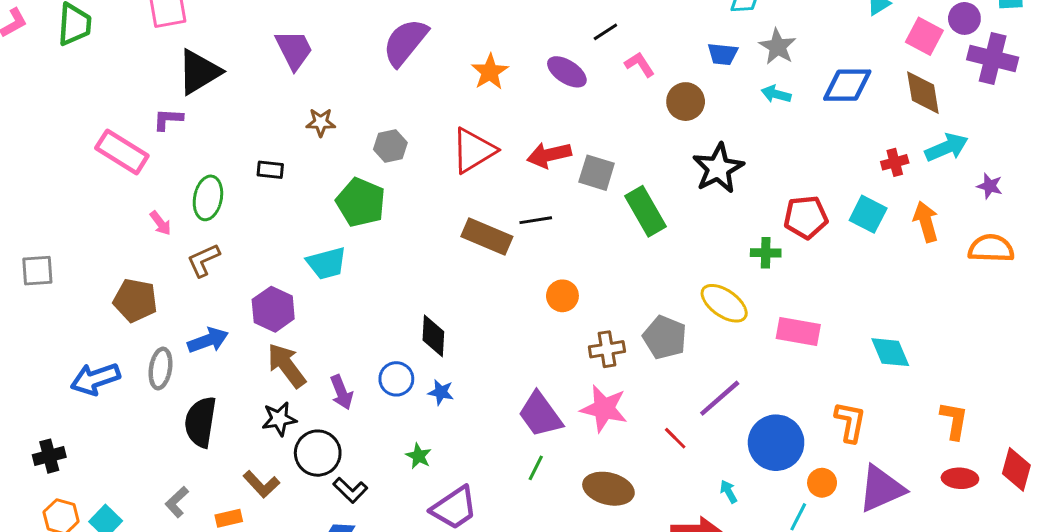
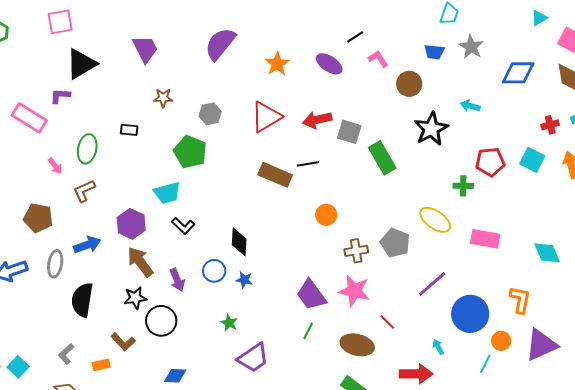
cyan arrow: (776, 94) -> (470, 106), moved
red line: (675, 438) -> (387, 322), moved
black L-shape: (350, 490) -> (183, 226), moved

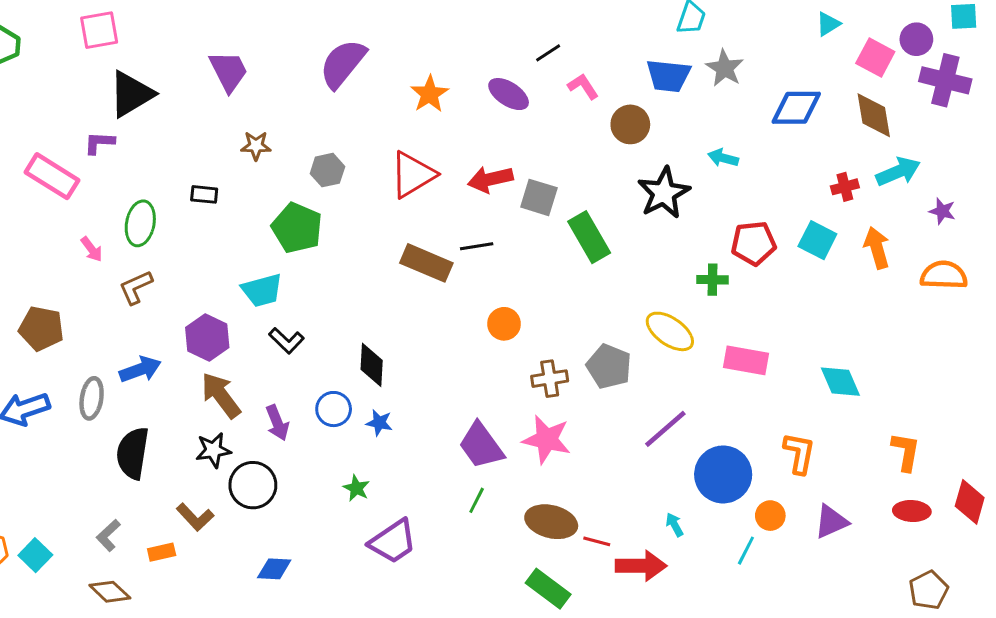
blue trapezoid: (434, 52) -> (668, 76), size x1.4
brown pentagon: (38, 218) -> (41, 328), moved
red line: (387, 322) -> (597, 541), moved, turned -30
purple triangle: (541, 345) -> (831, 522), size x0.7

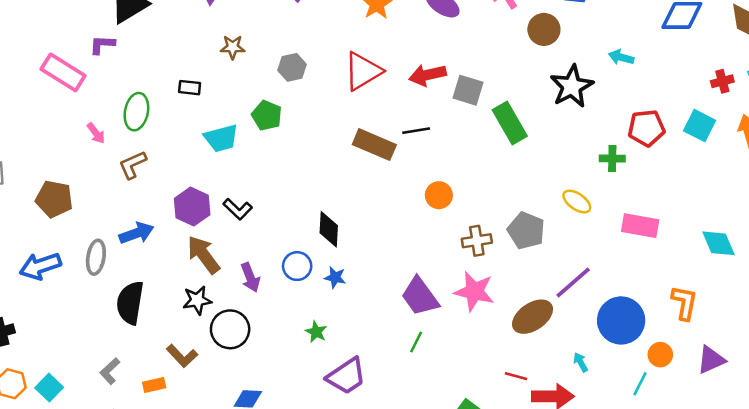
green pentagon: (297, 228) -> (267, 115), size x0.7
cyan trapezoid: (262, 290) -> (221, 138), moved
yellow ellipse: (670, 331) -> (577, 202), size x0.7
black L-shape: (286, 341) -> (238, 209), moved
brown ellipse: (551, 522) -> (533, 317), moved, turned -48

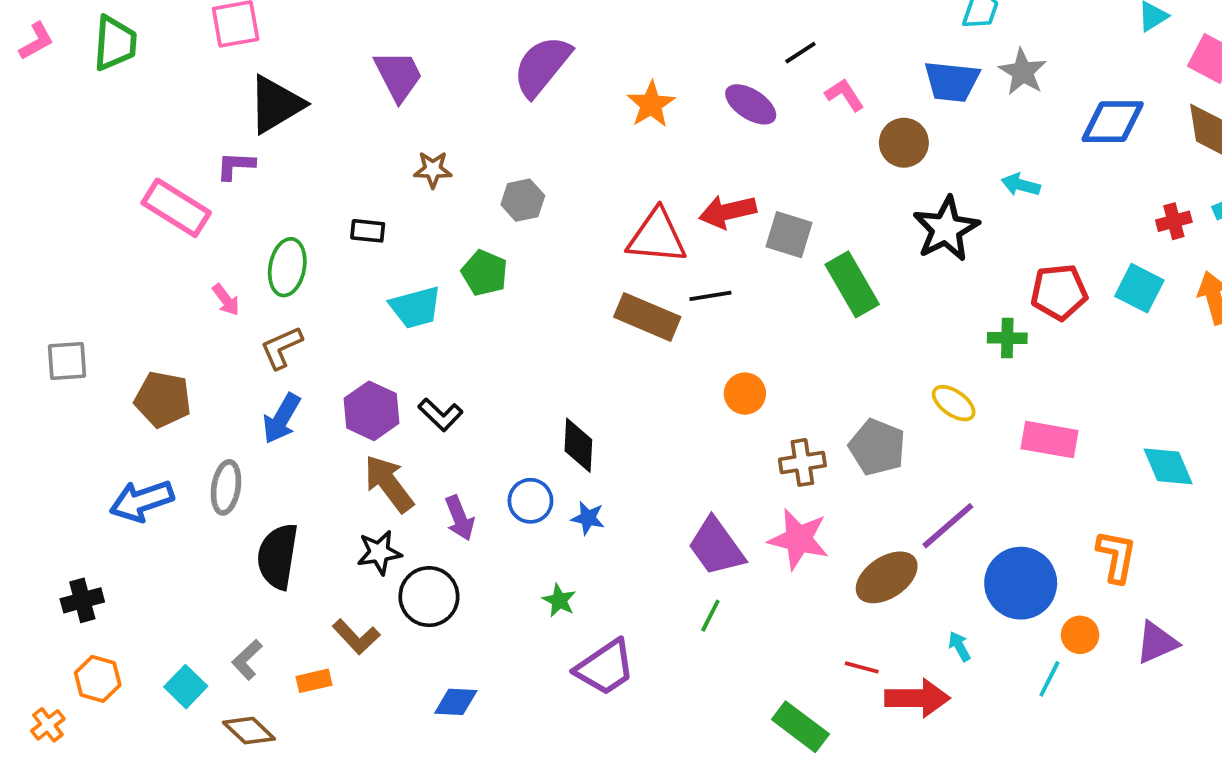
red triangle: (363, 71) -> (657, 237), moved, turned 36
blue arrow: (136, 233) -> (282, 418), moved, turned 140
cyan square: (49, 388) -> (186, 687), moved

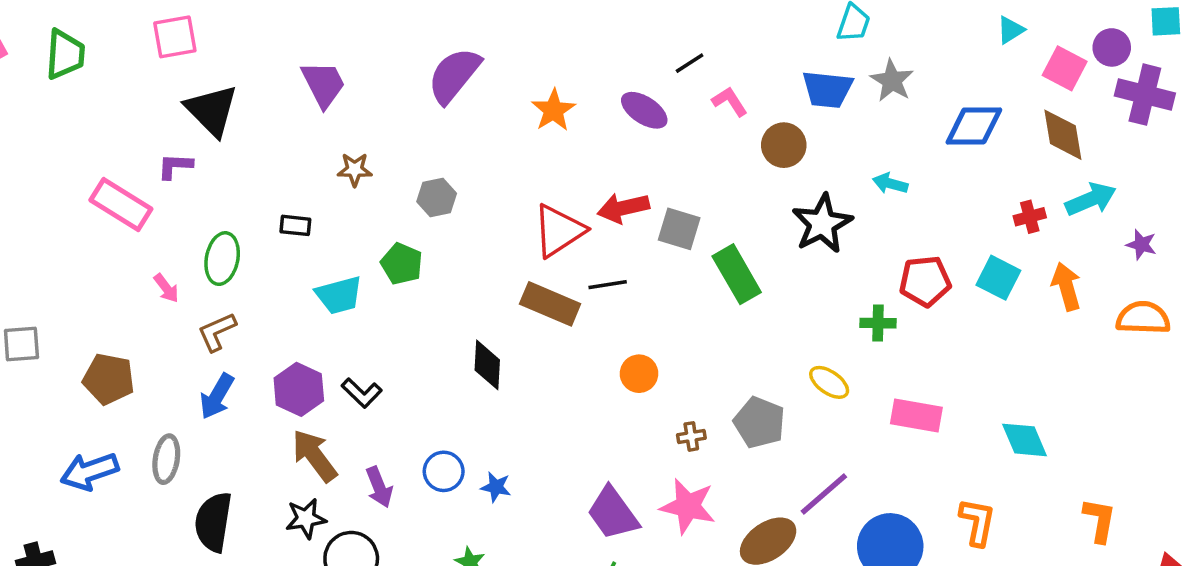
black triangle: (276, 104) -> (212, 110), turned -44
red triangle: (657, 237) -> (559, 231), turned -38
black diamond: (578, 445) -> (487, 365), moved
brown cross: (802, 462) -> (691, 436), size x0.7

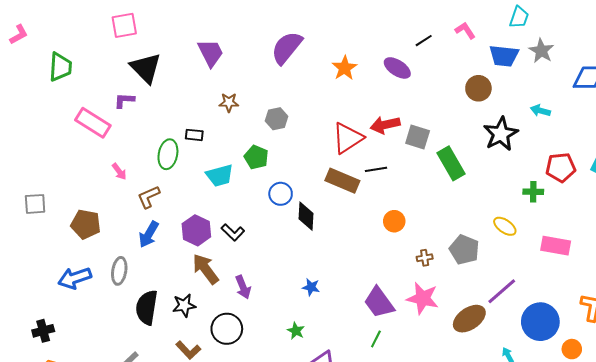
green trapezoid: (65, 54) -> (60, 67), moved
pink L-shape: (730, 102) -> (465, 30), moved
green ellipse: (222, 259) -> (168, 154), moved
blue circle: (444, 471) -> (281, 194), moved
black star: (306, 518) -> (184, 305), moved

